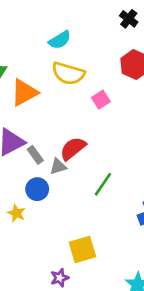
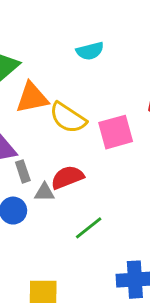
yellow semicircle: (68, 73) -> (68, 118), moved
pink square: (101, 100) -> (116, 132), size x1.6

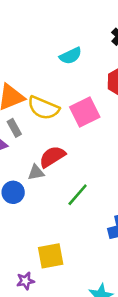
cyan semicircle: (90, 51) -> (71, 56), moved
gray rectangle: (23, 171) -> (14, 128), moved

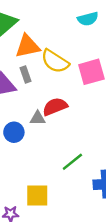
green line: (78, 195) -> (72, 162), moved

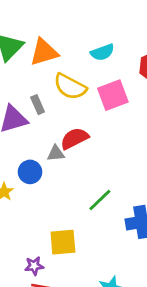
cyan semicircle: (88, 19) -> (102, 52), moved
orange triangle: (28, 46) -> (44, 52), moved

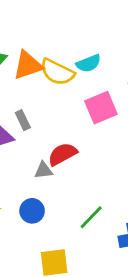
yellow semicircle: (70, 87) -> (57, 72), moved
blue circle: (30, 172) -> (32, 211), moved

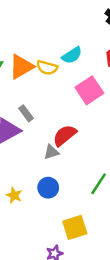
yellow semicircle: (57, 72) -> (47, 68), size x0.7

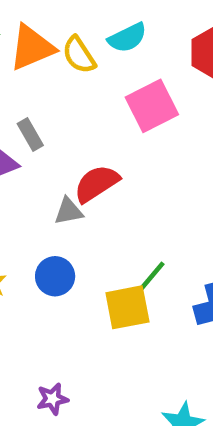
yellow semicircle: (47, 68) -> (79, 55), turned 35
yellow square: (75, 227) -> (127, 307), moved

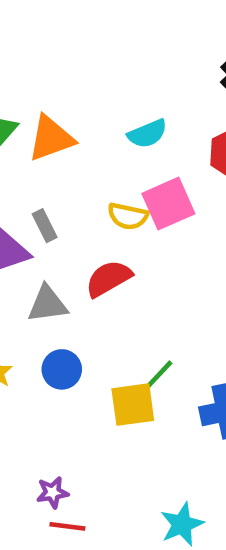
yellow semicircle: (79, 55) -> (128, 216), moved, turned -48
gray triangle: (69, 211) -> (47, 304), moved, size x1.4

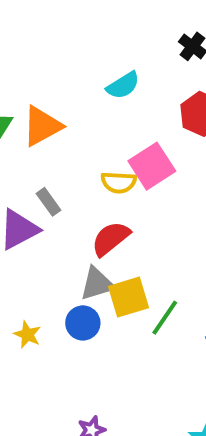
cyan semicircle: (147, 134) -> (123, 85), moved
gray triangle: (47, 304) -> (97, 284), moved
yellow square: (133, 405) -> (128, 297), moved

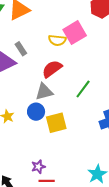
yellow square: (128, 297) -> (56, 123), moved
green line: (165, 318) -> (83, 89), moved

